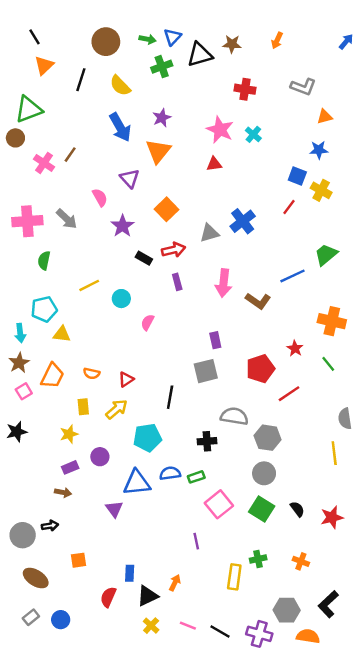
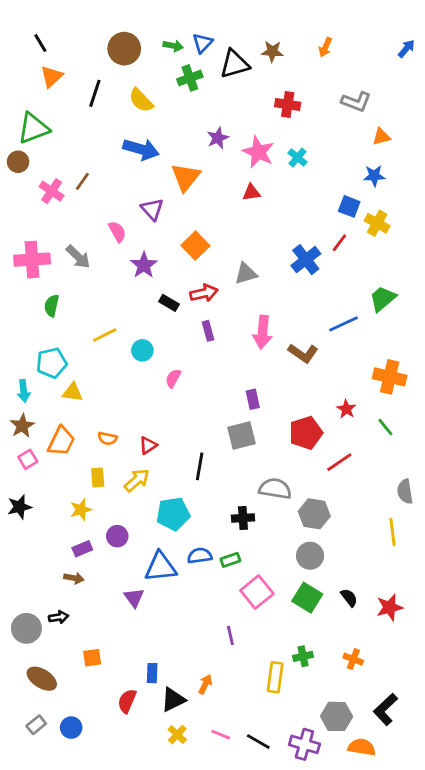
purple star: (162, 118) -> (218, 138), moved
blue arrow: (120, 127) -> (141, 149), turned -44
blue cross: (243, 221) -> (306, 260), moved

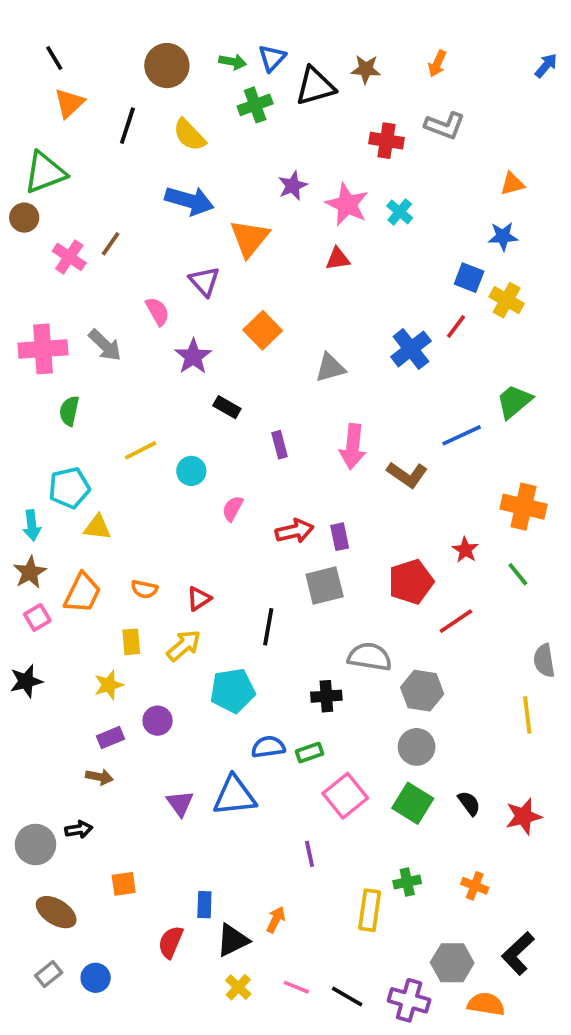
gray L-shape: (356, 102) -> (445, 126), moved
red arrow: (204, 293) -> (295, 531), moved
blue triangle: (161, 567) -> (234, 796), moved

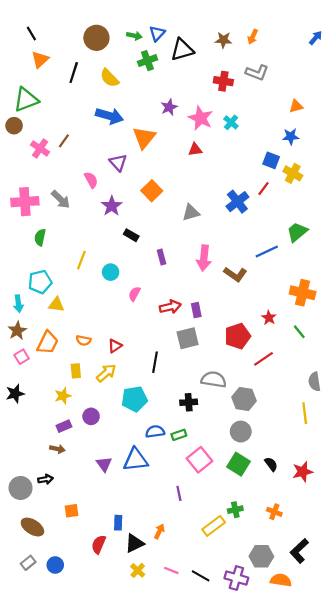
brown star: (366, 69) -> (223, 40), moved
yellow line: (141, 450) -> (81, 260), turned -42
yellow rectangle: (370, 910) -> (214, 526), turned 45

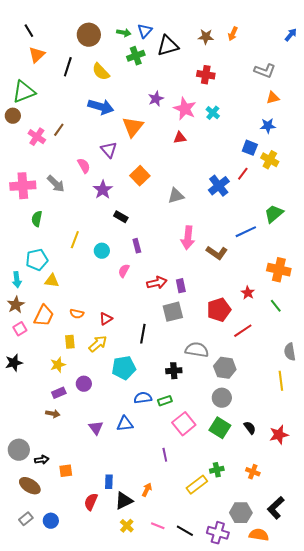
gray L-shape: (257, 73) -> (265, 71), moved
purple rectangle: (162, 257) -> (137, 246), moved
blue triangle: (136, 460) -> (125, 424), size x0.7
black arrow: (45, 479) -> (42, 460), moved

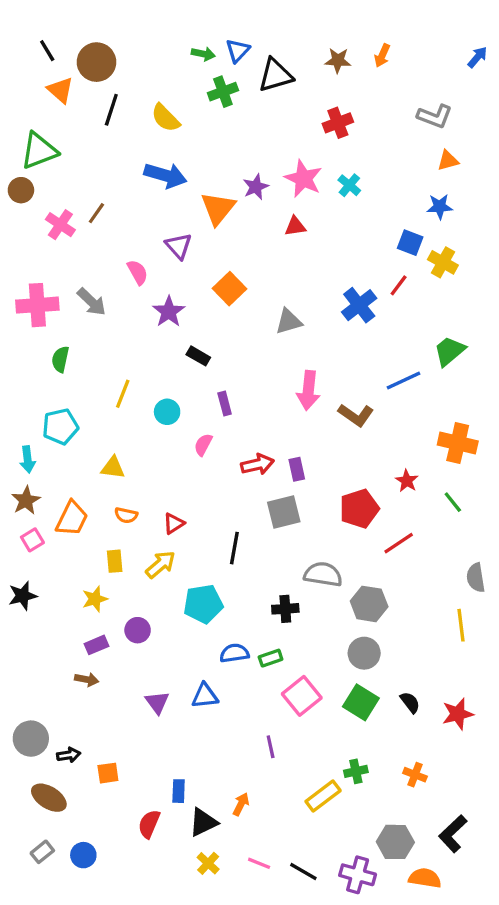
brown circle: (89, 35) -> (96, 62), moved
orange triangle: (37, 55) -> (60, 90), turned -36
red cross: (206, 75) -> (338, 123), turned -30
purple star: (156, 99) -> (256, 187), moved
yellow triangle: (52, 281) -> (113, 468), moved

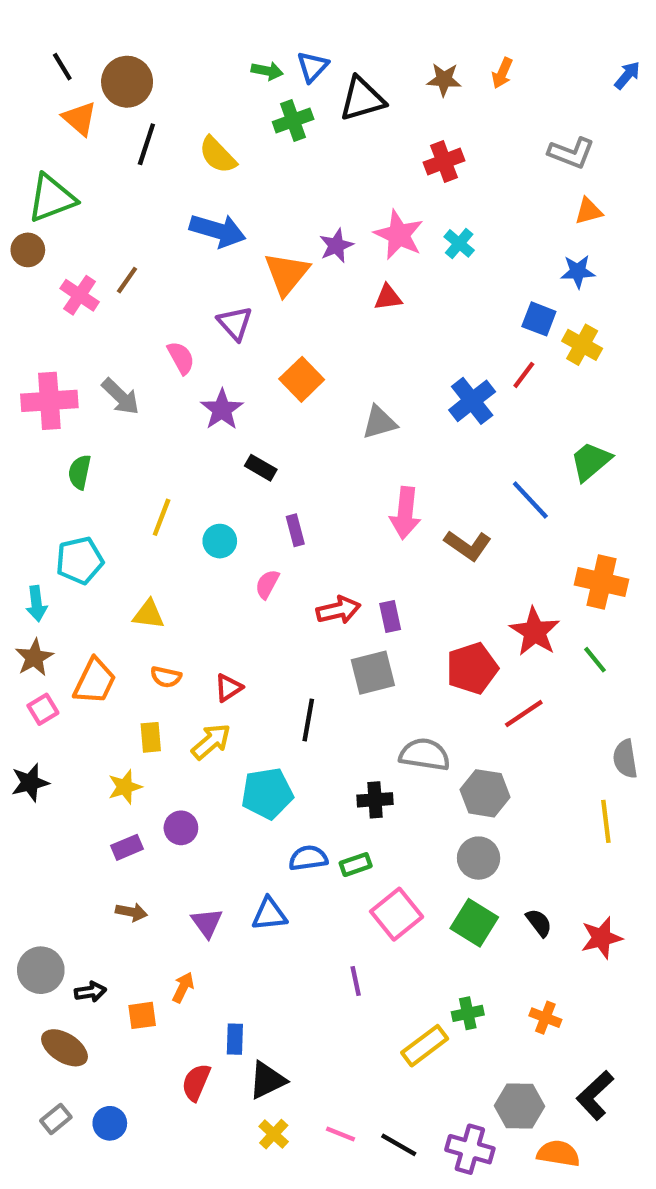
blue line: (404, 381) -> (530, 500), turned 72
red star: (407, 481) -> (535, 632), size x1.6
brown arrow: (87, 679) -> (131, 912), moved
orange arrow: (241, 804) -> (183, 987), moved

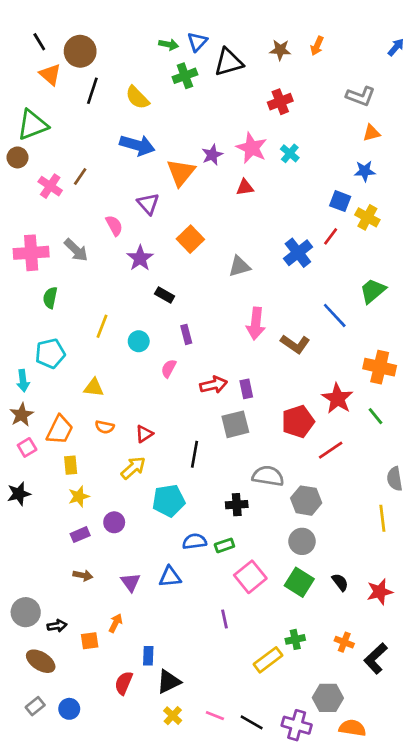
yellow rectangle: (151, 737) -> (71, 465), moved
black L-shape: (595, 1095) -> (376, 658), moved

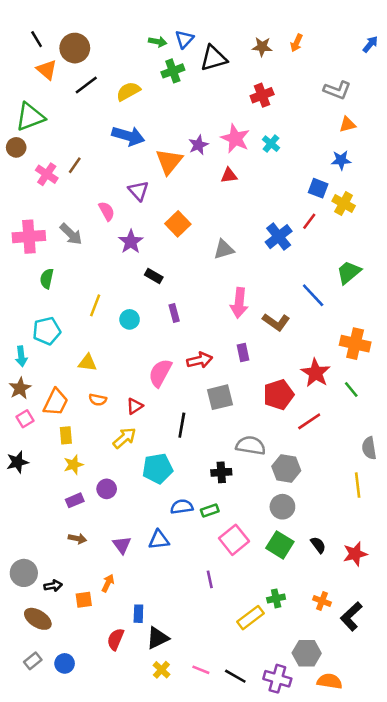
black line: (92, 91) -> (86, 85), turned 35
yellow semicircle: (137, 98) -> (128, 91), turned 105
pink semicircle: (169, 368) -> (160, 373), moved, size x1.6
purple rectangle: (246, 389) -> (243, 353), moved

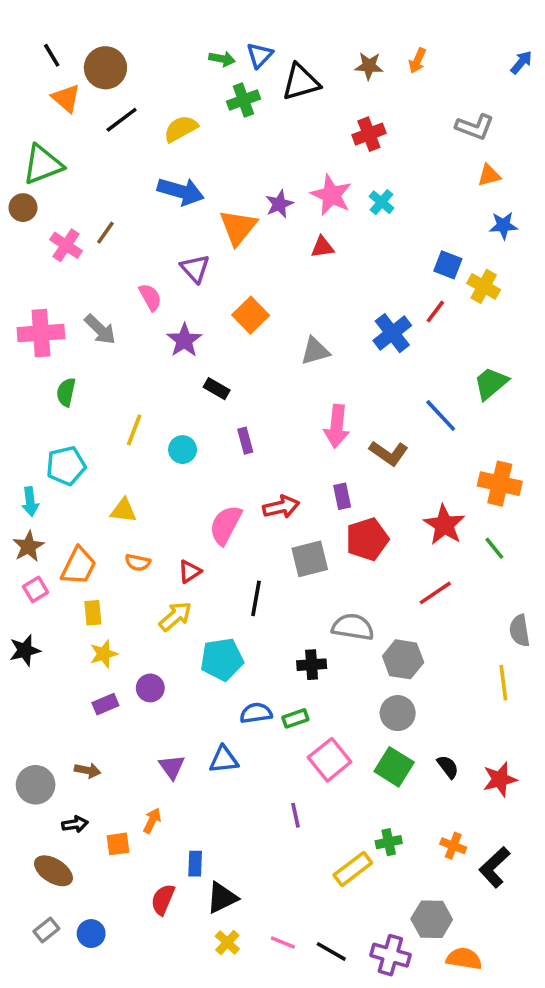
blue star: (341, 160) -> (503, 226), moved
red pentagon: (279, 395) -> (367, 539), moved
brown arrow: (77, 539) -> (88, 770), moved
gray circle: (24, 573) -> (36, 785), moved

